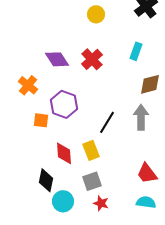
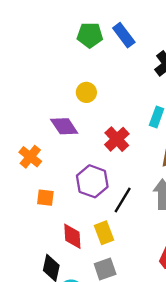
yellow circle: (96, 14) -> (86, 92), moved
red cross: (92, 59) -> (117, 139), moved
purple hexagon: (64, 104) -> (92, 181), moved

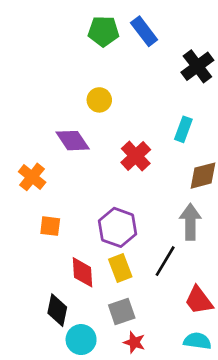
purple hexagon: (92, 181) -> (117, 227), moved
black line: (123, 200) -> (165, 261), moved

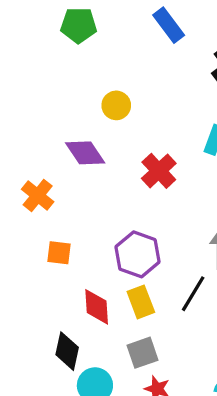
green pentagon: (103, 31) -> (79, 25), moved

